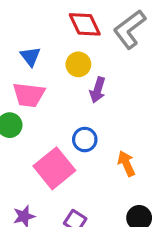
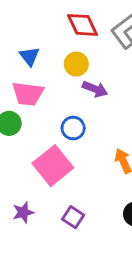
purple arrow: (98, 90) -> (95, 89), turned -85
blue circle: (85, 140) -> (73, 128), moved

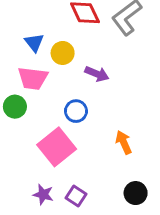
yellow circle: (76, 64) -> (63, 53), moved
purple star: (23, 212) -> (43, 195), moved, turned 30

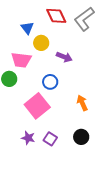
blue triangle: (34, 43) -> (27, 28), moved
black circle: (136, 193) -> (81, 137), moved

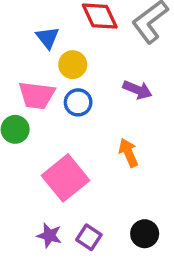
purple arrow: (64, 57) -> (137, 90), moved
blue circle: (50, 82) -> (78, 102), moved
orange arrow: (82, 103) -> (128, 153), moved

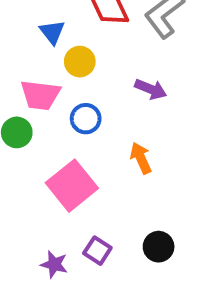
blue circle: (78, 102) -> (86, 119), moved
purple star: (49, 235) -> (54, 264), moved

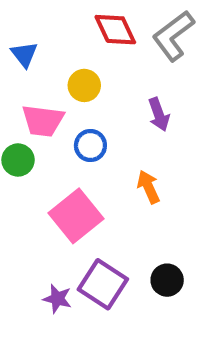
blue triangle: (52, 32) -> (24, 54), moved
purple arrow: (151, 89) -> (159, 114), turned 48
purple square: (97, 251) -> (103, 284), size x1.6

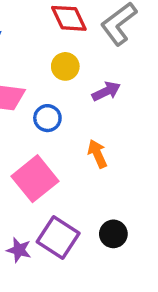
yellow circle: (84, 85) -> (65, 66), moved
purple arrow: (159, 114) -> (106, 91), turned -96

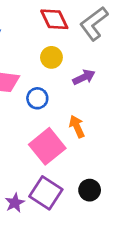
pink square: (35, 179) -> (47, 146), moved
purple star: (19, 250) -> (15, 203), turned 30

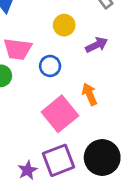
black circle: (90, 190) -> (102, 158), size x1.6
purple square: (46, 193) -> (59, 160), turned 36

